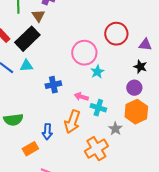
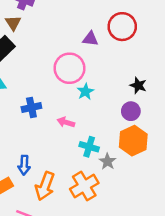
red circle: (116, 34) -> (122, 27), moved
purple triangle: (145, 45) -> (90, 39), moved
cyan cross: (98, 108) -> (89, 147), moved
orange arrow: (72, 122) -> (45, 186), moved

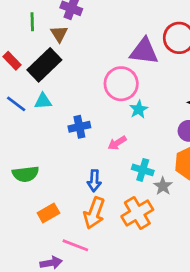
purple triangle: (90, 39) -> (144, 51), size x1.6
pink arrow: (66, 122) -> (117, 143), turned -49
blue arrow: (24, 165) -> (94, 181), moved

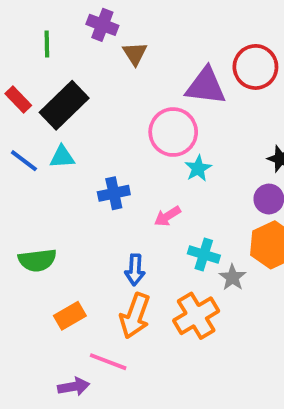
brown triangle: (59, 34) -> (135, 54), moved

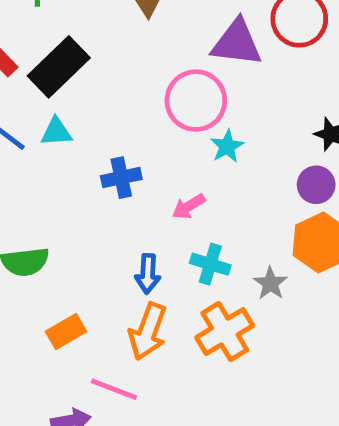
cyan cross: (204, 255) -> (210, 264), moved

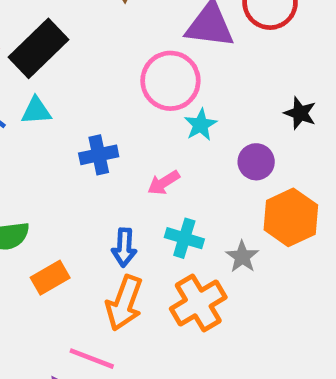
purple circle: (316, 185) -> (256, 162), moved
orange rectangle: (66, 331) -> (50, 278), moved

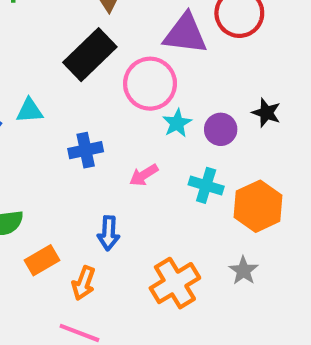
black rectangle: (39, 48) -> (90, 55), moved
purple circle: (256, 162) -> (221, 129), moved
cyan cross: (184, 238) -> (206, 185), moved
gray star: (242, 257) -> (243, 271), moved
orange arrow: (124, 303) -> (84, 283), moved, size x0.7

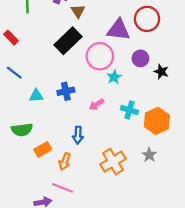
cyan triangle: (30, 111) -> (36, 96), moved
purple circle: (221, 129) -> (140, 58), moved

